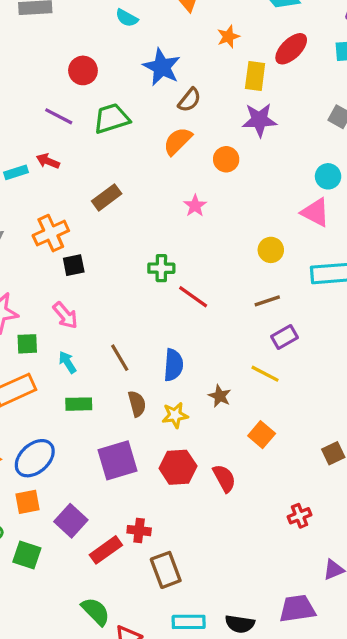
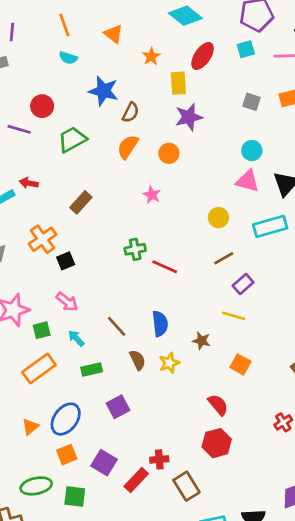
purple line: (59, 116) -> (19, 129), moved
purple square: (118, 460) -> (118, 407), moved, size x0.7
red hexagon: (178, 467) -> (217, 443), moved

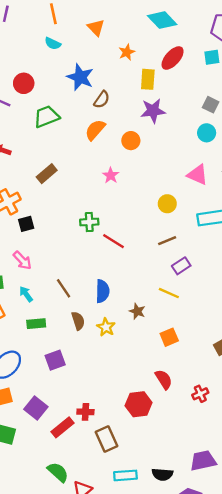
cyan circle: (252, 151) -> (207, 133), moved
yellow star: (169, 363) -> (106, 327), turned -30
orange square: (240, 364) -> (169, 337), turned 30
red semicircle: (218, 405) -> (164, 379), moved

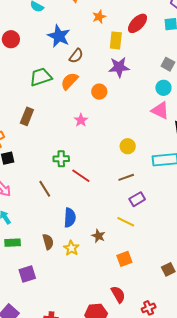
green trapezoid: (46, 117) -> (41, 77), moved
brown rectangle: (47, 174) -> (27, 116), turned -30
pink triangle: (198, 175) -> (160, 111), moved
brown line: (64, 288) -> (45, 189), moved

